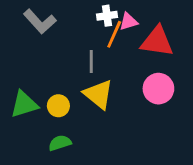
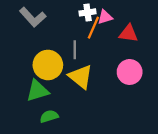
red triangle: (157, 41) -> (128, 33), size x0.7
green triangle: (24, 104) -> (37, 91), moved
yellow circle: (58, 106) -> (48, 65), moved, size x1.6

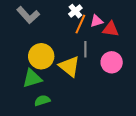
white cross: (88, 12) -> (75, 11), turned -32
pink triangle: (105, 17) -> (96, 21), moved
gray line: (75, 50) -> (85, 49), moved

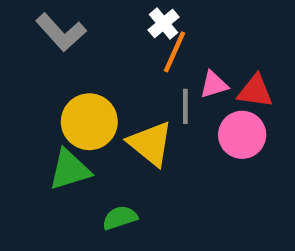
pink triangle: (96, 21) -> (214, 85), moved
red triangle: (111, 29) -> (255, 91), moved
green semicircle: (42, 101) -> (120, 218), moved

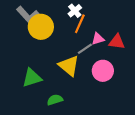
gray line: (185, 106) -> (85, 49), turned 56
yellow circle: (89, 122) -> (41, 27), moved
pink circle: (242, 135) -> (103, 71), moved

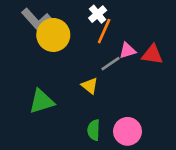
yellow triangle: (69, 66) -> (90, 86), size x0.6
pink circle: (103, 71) -> (128, 131), moved
green semicircle: (55, 100) -> (94, 130), moved, turned -70

